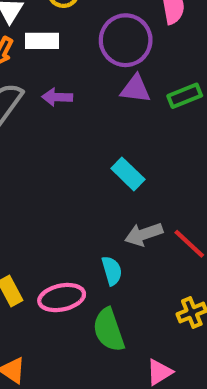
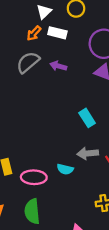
cyan semicircle: (112, 271) -> (65, 169), turned 105
green semicircle: (109, 330) -> (32, 211), moved

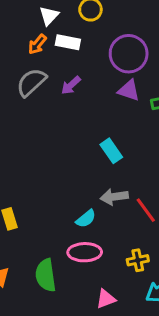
purple arrow: (58, 66) -> (71, 85), turned -56
cyan semicircle: (65, 169) -> (86, 219), turned -49
pink ellipse: (34, 177) -> (85, 252), moved

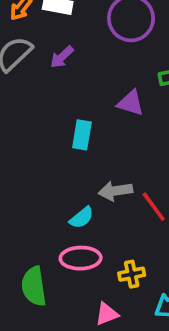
purple triangle: (129, 90) -> (131, 103), moved
cyan rectangle: (111, 151) -> (82, 135), moved, turned 45
yellow cross: (138, 260) -> (132, 274), moved

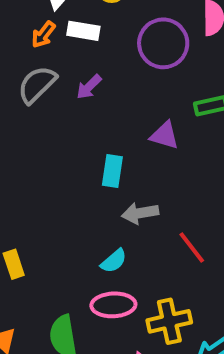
gray arrow: (115, 191) -> (140, 213), moved
yellow cross: (132, 274) -> (169, 321), size x1.5

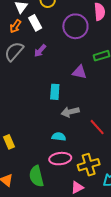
white rectangle: (83, 31) -> (35, 23), turned 56
cyan semicircle: (114, 261) -> (59, 137), turned -128

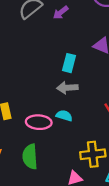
gray arrow: (70, 112) -> (67, 88), moved
pink ellipse: (60, 159) -> (39, 122), moved

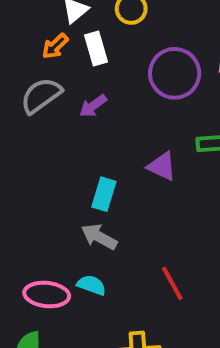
gray arrow: (67, 88) -> (99, 237), turned 30

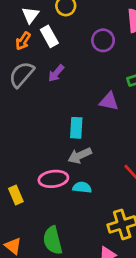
purple circle: (175, 73) -> (103, 40), size x0.7
gray arrow: (99, 237) -> (80, 156), turned -40
pink ellipse: (47, 295) -> (53, 179), moved

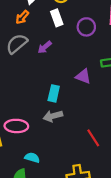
white rectangle: (49, 36) -> (57, 18), moved
pink ellipse: (53, 179) -> (16, 126), moved
cyan semicircle: (82, 187) -> (32, 158), moved

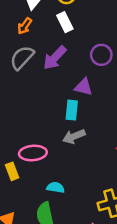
purple circle: (86, 27) -> (101, 55), moved
purple arrow: (45, 47) -> (55, 58), size x1.5
purple triangle: (83, 76) -> (84, 87), moved

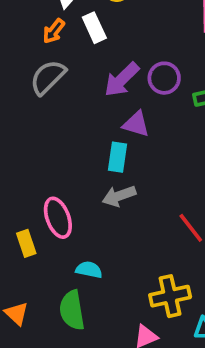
white rectangle: (65, 22) -> (94, 28), moved
purple arrow: (55, 58) -> (122, 80), moved
pink ellipse: (33, 153) -> (58, 218), turned 72

